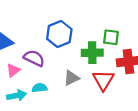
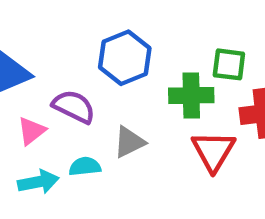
gray triangle: (71, 78) -> (129, 142), moved

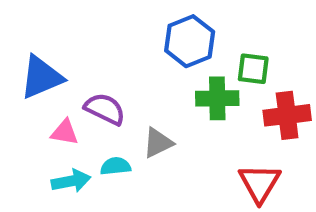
blue hexagon: (125, 58) -> (190, 41), moved
pink triangle: (32, 131) -> (65, 132), turned 48
red triangle: (213, 151) -> (260, 183), moved

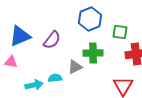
green cross: (217, 98) -> (93, 53), moved
purple semicircle: (105, 109) -> (52, 40), moved, turned 102
pink triangle: (65, 132) -> (11, 62), moved

